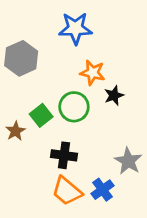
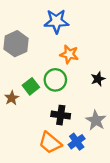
black star: (114, 95) -> (98, 79), moved
black cross: (64, 155) -> (61, 115), moved

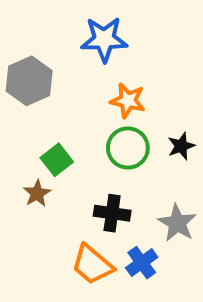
green circle: (55, 80) -> (128, 148), moved
brown star: (12, 98) -> (37, 193), moved

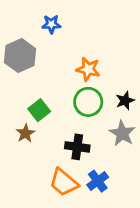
blue star: (104, 39) -> (51, 24), moved, size x0.6
gray star: (177, 223) -> (122, 133), moved

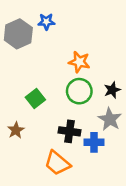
gray hexagon: (20, 56) -> (18, 34), moved
brown star: (25, 133) -> (16, 130), moved
blue cross: (98, 181) -> (94, 142), moved, turned 36

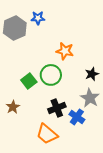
green circle: (79, 91) -> (51, 75), moved
black cross: (70, 131) -> (57, 108), turned -30
blue cross: (94, 142) -> (77, 117), turned 35

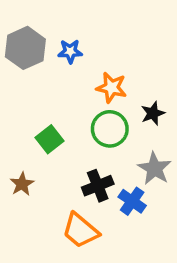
blue star: (38, 18) -> (70, 51), moved
black star: (92, 74) -> (153, 113), moved
green circle: (51, 75) -> (110, 129), moved

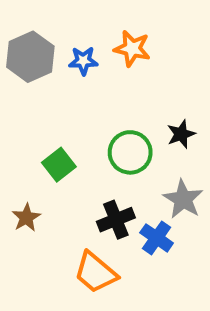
orange star: (111, 88) -> (132, 49), moved

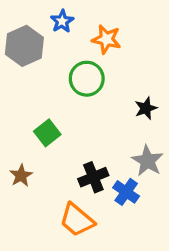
blue star: (83, 61) -> (62, 21), moved, turned -30
green circle: (130, 152) -> (87, 79), moved

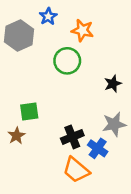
green square: (47, 133) -> (29, 112), moved, turned 30
gray star: (147, 161) -> (114, 124), turned 30
orange trapezoid: (77, 220) -> (76, 170), moved

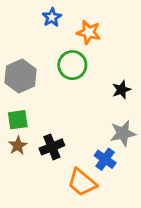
gray hexagon: (19, 35) -> (20, 76), moved
green square: (29, 112) -> (18, 120), moved
black cross: (72, 137) -> (52, 147), moved

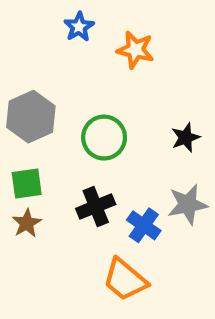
green circle: (72, 65) -> (104, 138), moved
black cross: (52, 147) -> (96, 206), moved
blue cross: (105, 159) -> (144, 225), moved

